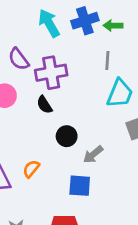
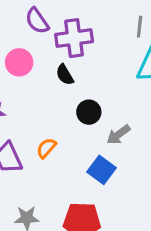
blue square: (80, 186) -> (102, 170), turned 30

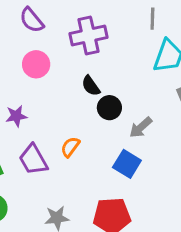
purple semicircle: (37, 21) -> (32, 20), moved
black semicircle: (65, 75) -> (91, 86), moved

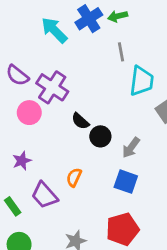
purple cross: (88, 36) -> (52, 87), moved, turned -32

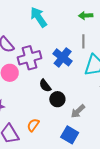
blue cross: (89, 19) -> (63, 57), moved, turned -30
purple cross: (52, 87) -> (30, 58), turned 30

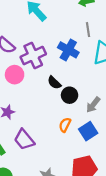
orange semicircle: (33, 125) -> (65, 125), moved
blue square: (70, 135) -> (88, 131), turned 36

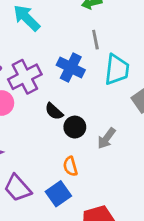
orange semicircle: (65, 125) -> (70, 166), turned -40
blue square: (88, 131) -> (58, 194), moved

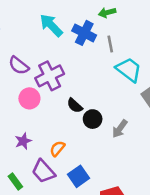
blue cross: (71, 67) -> (84, 33), moved
cyan trapezoid: (117, 70) -> (129, 70), turned -60
orange semicircle: (70, 166) -> (57, 149), moved, turned 56

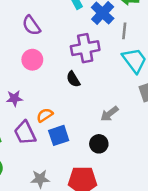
purple cross: (50, 76) -> (85, 48), moved
black circle: (93, 119) -> (99, 144), moved
blue square: (78, 176) -> (59, 135), moved

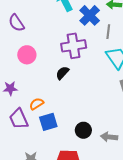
purple semicircle: (31, 25) -> (16, 23), moved
black semicircle: (73, 79) -> (62, 73), turned 72
gray arrow: (109, 114) -> (109, 137), moved, turned 42

